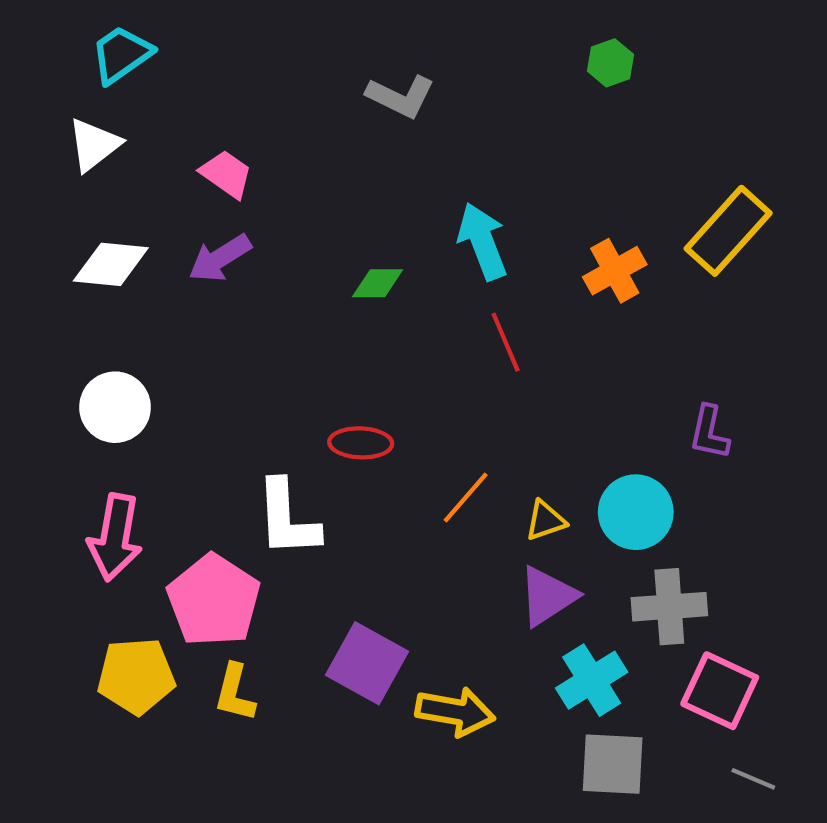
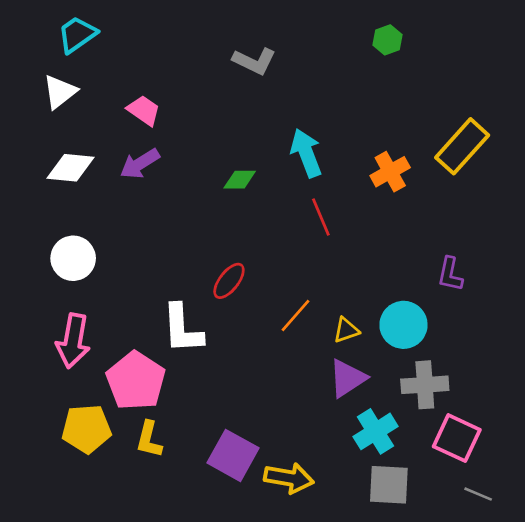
red ellipse: (361, 443) -> (229, 281), turned -54
purple square: (367, 663) -> (233, 455), moved
yellow arrow: (455, 712) -> (289, 478), moved

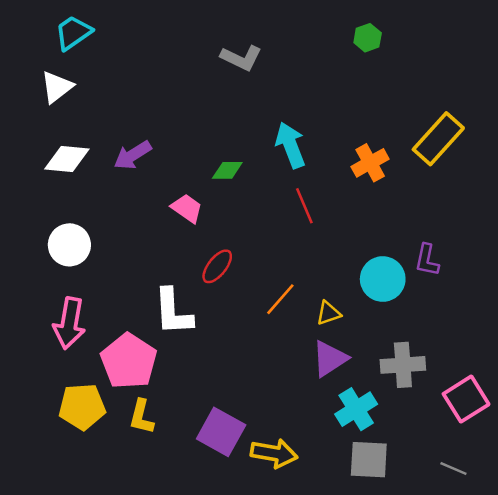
pink trapezoid: (144, 110) -> (187, 208), moved
cyan circle: (403, 325) -> (383, 279), moved
pink square: (457, 438) -> (466, 399), moved, turned 33

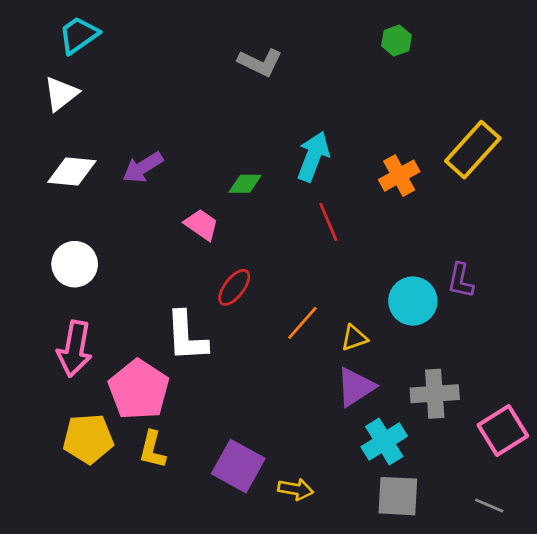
cyan arrow: (290, 145) -> (313, 156), turned 42
yellow arrow: (274, 453) -> (296, 489), size x0.7

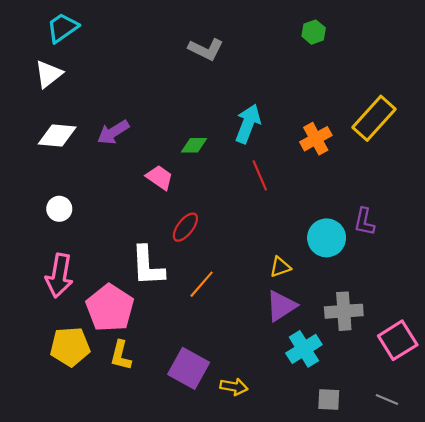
white circle: (75, 264) -> (59, 209), size x0.7
orange line: (302, 323) -> (202, 284), moved
gray square: (398, 496) -> (329, 400), moved, size x0.7

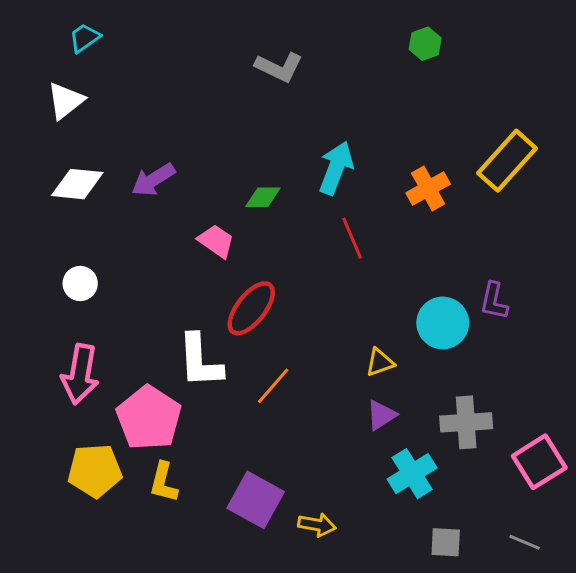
cyan trapezoid: (63, 28) -> (85, 38), size x0.7
red ellipse: (185, 227) -> (251, 308), size x1.4
purple triangle: (281, 306) -> (381, 415), size x0.7

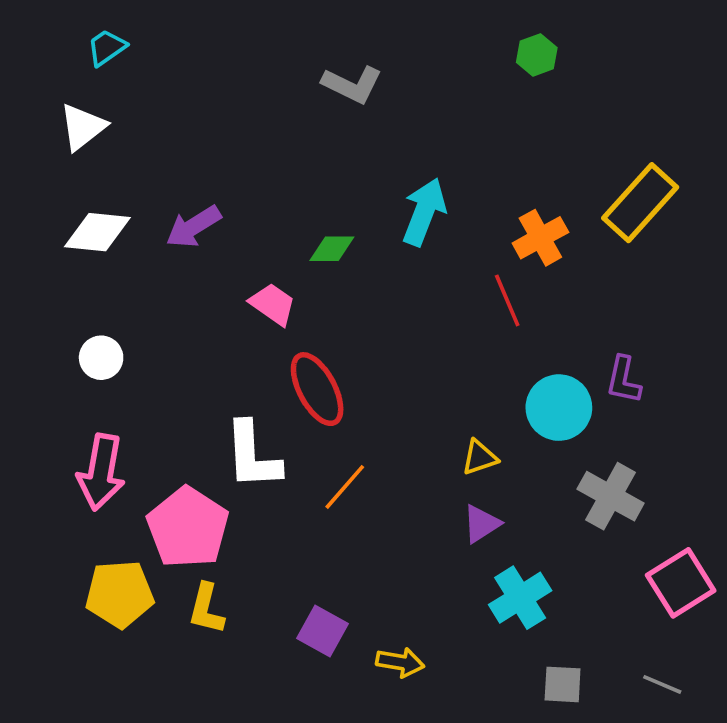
red line: (352, 238) -> (507, 300), moved
red ellipse: (251, 308) -> (317, 389), turned -66
gray cross: (466, 422) -> (611, 496), moved, turned 33
purple square: (256, 500) -> (323, 631), size x0.7

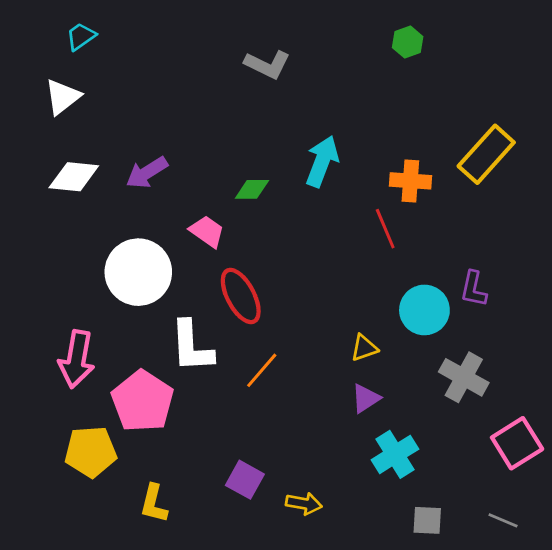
orange cross: (540, 238) -> (410, 181), turned 33
white circle: (101, 358) -> (138, 272), moved, size x2.0
yellow L-shape: (206, 609) -> (154, 504), moved

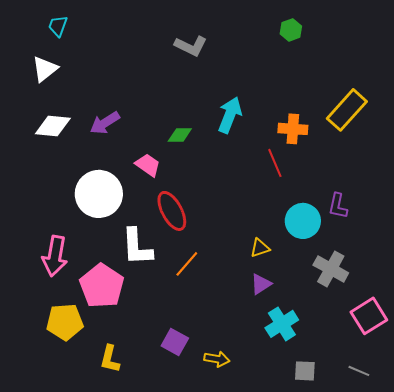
cyan trapezoid: (81, 36) -> (58, 26), turned -35

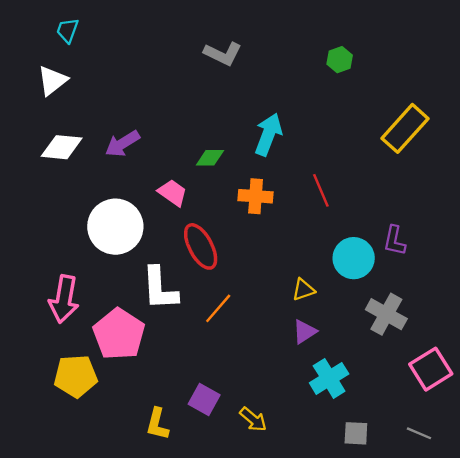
green hexagon: (291, 30) -> (340, 60), moved
orange cross: (293, 129) -> (256, 196), moved
yellow L-shape: (110, 359) -> (157, 424), moved
yellow arrow: (217, 359) -> (253, 419), turned 30

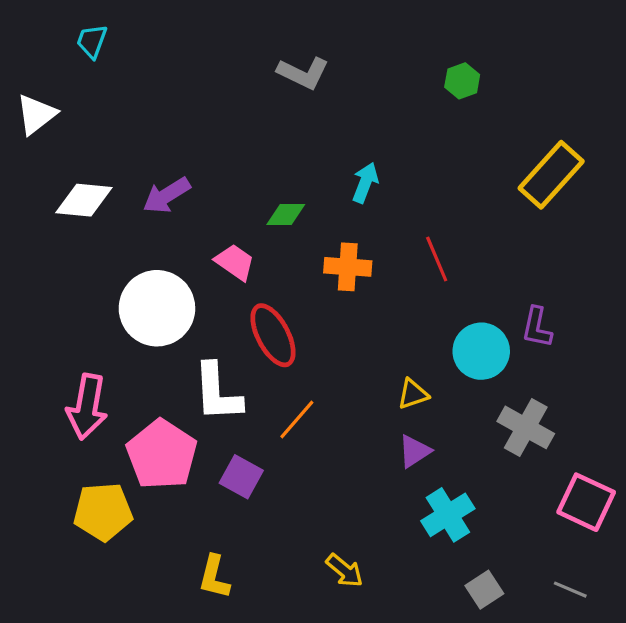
white triangle: (52, 81) -> (36, 114), moved
cyan arrow: (268, 134) -> (365, 183), size x0.7
pink square: (431, 369) -> (586, 502), turned -33
purple square: (204, 399) -> (241, 477), moved
gray square: (356, 433) -> (484, 590), turned -36

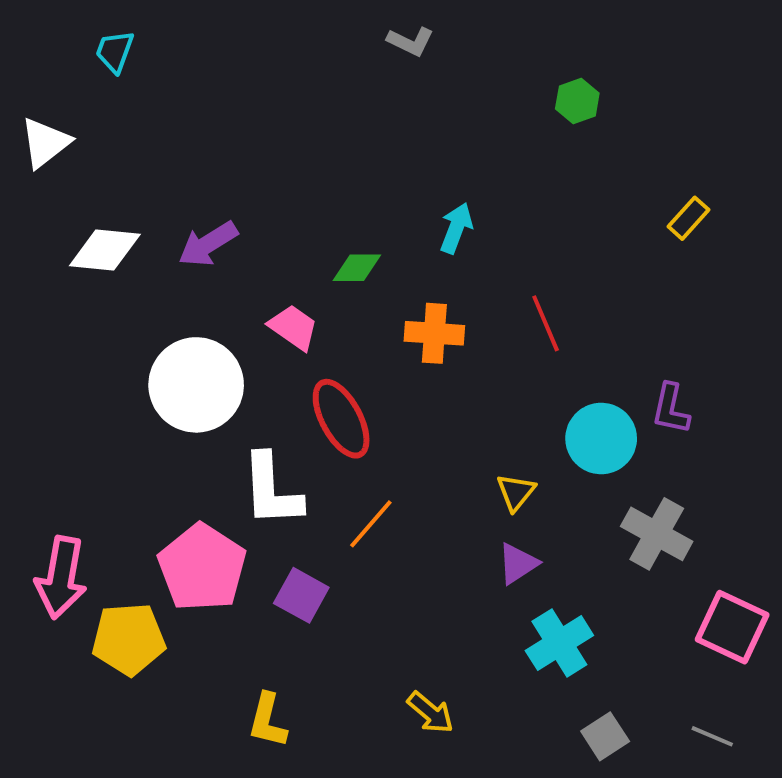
gray L-shape: (303, 73) -> (411, 41), moved, size x0.7
yellow rectangle: (551, 175) -> (688, 218), size x0.5
yellow triangle: (413, 394) -> (516, 492), turned -32
pink arrow: (87, 407) -> (61, 577), moved

